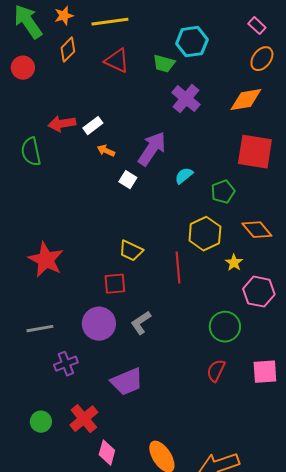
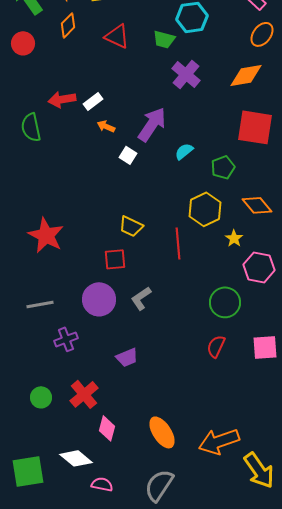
purple trapezoid: (127, 382) -> (127, 357), size x0.7

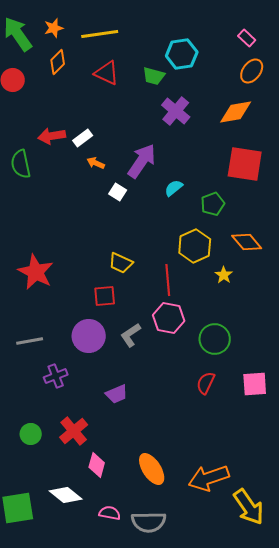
pink hexagon: (259, 267) -> (169, 318), moved
pink semicircle: (102, 484) -> (110, 513), moved
gray semicircle: (159, 485) -> (149, 522), turned -124

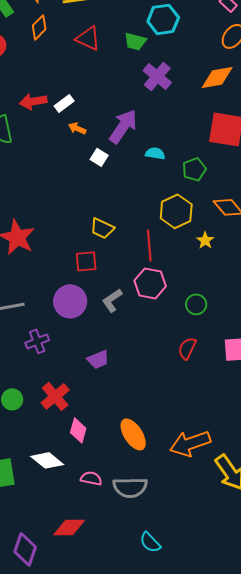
cyan semicircle: (174, 188) -> (155, 153), turned 48
green circle: (215, 339) -> (196, 304), size x0.7

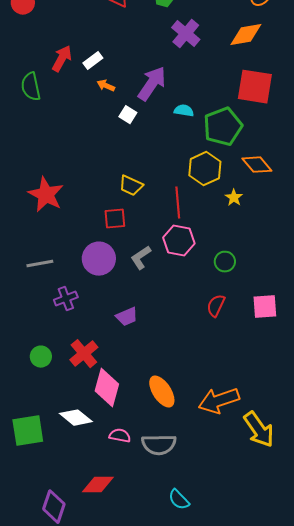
red arrow: (33, 101) -> (62, 59), turned 128
green pentagon: (194, 169) -> (223, 127), size x1.6
pink diamond: (78, 430) -> (107, 388), size x1.5

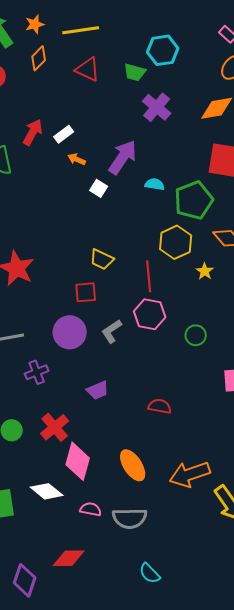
red semicircle: (216, 306) -> (160, 406), moved, turned 75

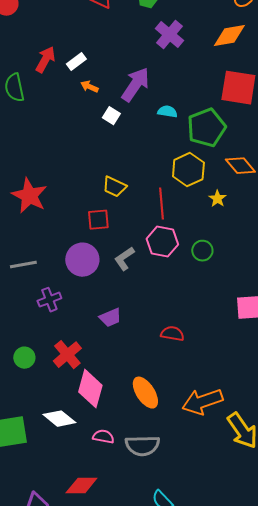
green circle: (196, 335) -> (202, 251), moved

